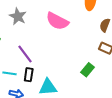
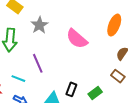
black rectangle: (29, 75) -> (71, 89), moved

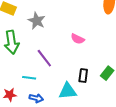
pink semicircle: (77, 39) -> (78, 39), moved, size x0.6

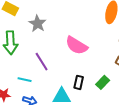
pink semicircle: (78, 39) -> (76, 45), size x1.6

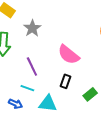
cyan line: (25, 80) -> (27, 88), moved
black rectangle: (79, 82) -> (65, 81), moved

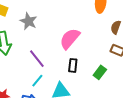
pink semicircle: (69, 55) -> (70, 39), turned 105
cyan line: (27, 88) -> (37, 81), turned -56

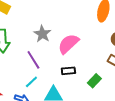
gray star: (28, 21) -> (42, 34), moved
black rectangle: (73, 65) -> (68, 71), turned 72

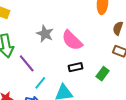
pink semicircle: (68, 44) -> (72, 40), turned -85
purple line: (33, 60) -> (27, 63), moved

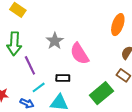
black rectangle: (76, 67) -> (63, 78), moved
green rectangle: (103, 74) -> (101, 93), size x1.6

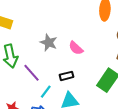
pink semicircle: (80, 54) -> (76, 48), size x0.7

